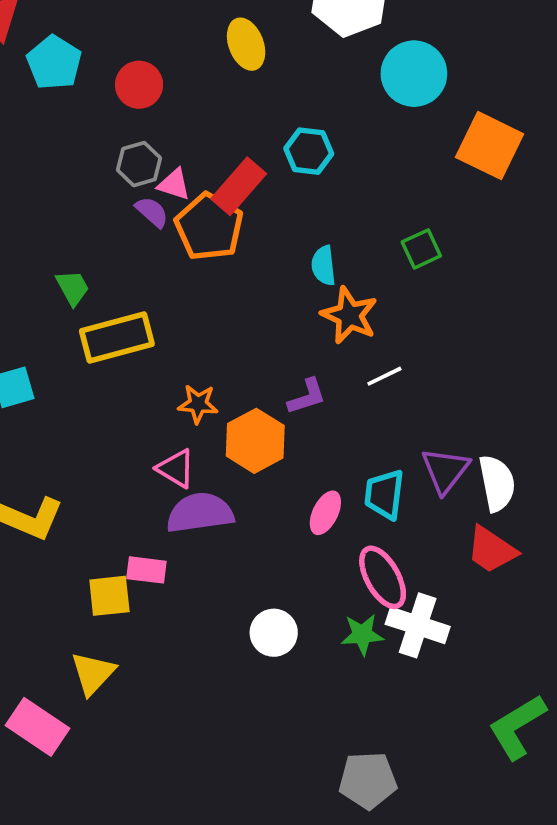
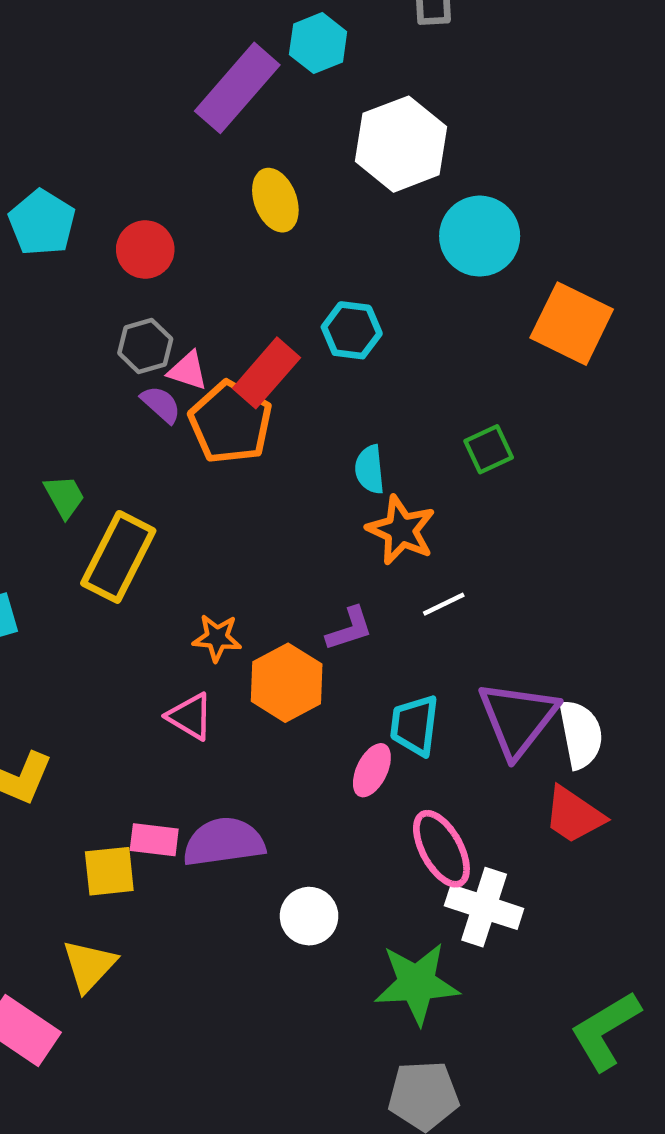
yellow rectangle: (117, 337) -> (118, 557), turned -48
purple triangle: (445, 470) -> (518, 719), size x1.4
cyan trapezoid: (384, 494) -> (415, 725), moved
purple semicircle: (200, 513) -> (224, 842), moved
green star: (362, 635) -> (417, 983), moved, size x1.6

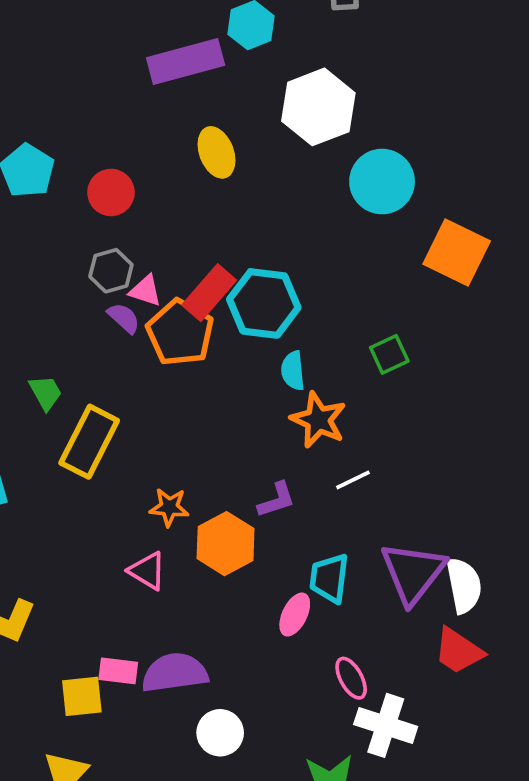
purple rectangle: (237, 88) -> (186, 61), turned 34
cyan hexagon: (352, 330) -> (264, 303), moved, size x1.5
pink ellipse: (441, 849) -> (351, 678), size x0.7
white circle: (309, 916) -> (220, 733), moved

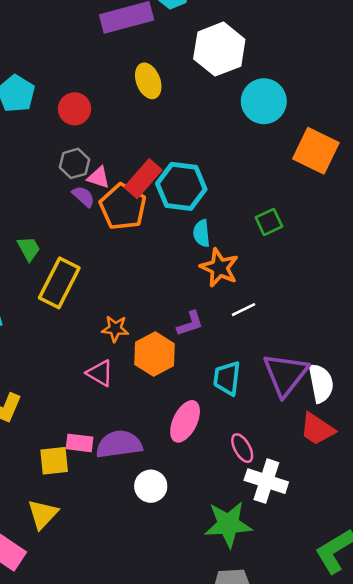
pink ellipse: (295, 615) -> (185, 421), moved, size x1.4

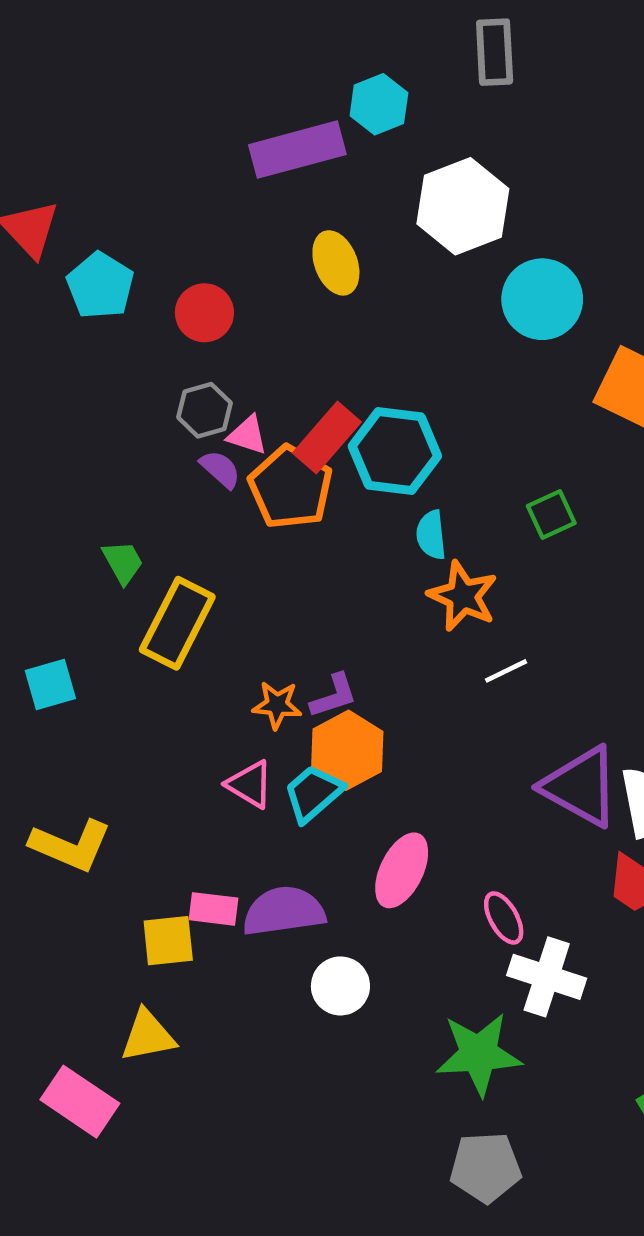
purple L-shape: (190, 324) -> (334, 696), moved
purple triangle: (285, 374) -> (581, 786), turned -39
cyan trapezoid: (227, 378) -> (313, 793), moved, turned 42
yellow triangle: (43, 514) -> (148, 1036), turned 36

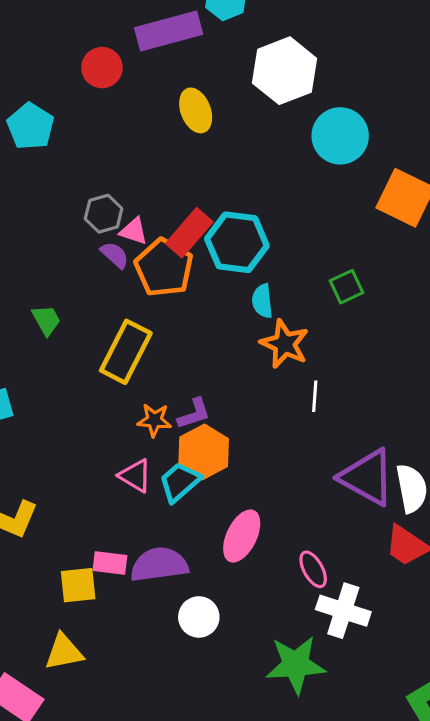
red circle: (204, 313) -> (102, 68), moved
yellow rectangle: (177, 623) -> (126, 352), moved
white line: (506, 671) -> (315, 396), turned -60

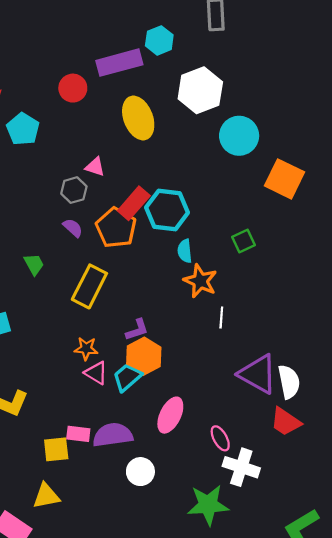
yellow ellipse: (196, 110) -> (138, 118), size x1.4
pink triangle: (134, 231) -> (95, 167), moved
purple semicircle: (115, 255) -> (73, 228), moved
orange star: (154, 420) -> (86, 349), moved

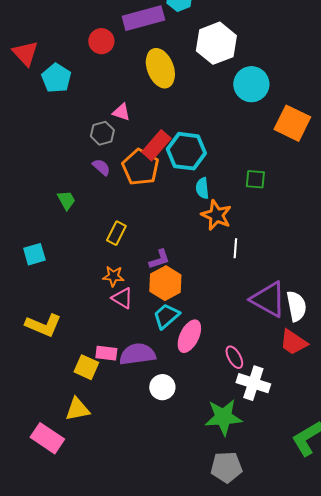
green square: (244, 241) -> (255, 179), turned 30
yellow rectangle: (89, 286) -> (116, 233), moved, size x0.6
cyan trapezoid: (127, 377) -> (166, 316), moved
yellow square: (56, 449) -> (86, 367), turned 30

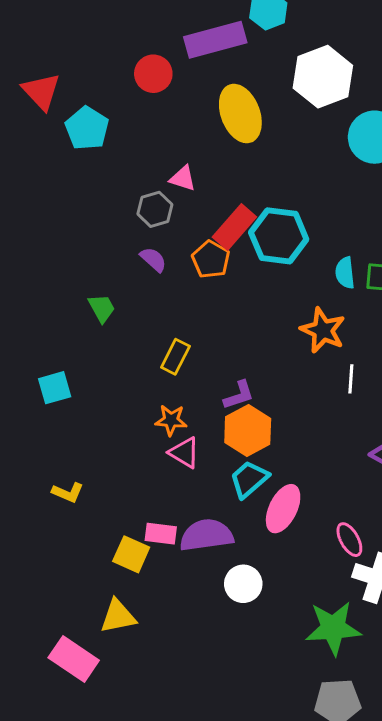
orange pentagon: (140, 167) -> (211, 259), size x0.7
cyan semicircle: (202, 188) -> (345, 273), moved
yellow L-shape: (43, 325) -> (68, 492), size x0.6

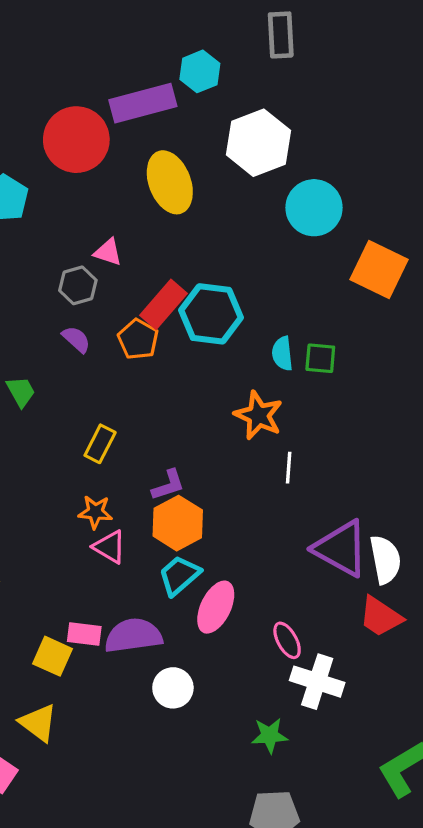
red circle: (153, 74) -> (76, 140), size x1.6
yellow triangle: (118, 616) -> (38, 723), turned 48
green star: (333, 628) -> (270, 735), size x0.6

